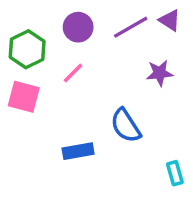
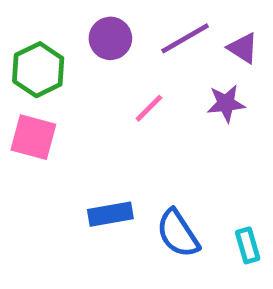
purple triangle: (170, 20) -> (243, 48), moved
pink line: (73, 73) -> (149, 108), moved
blue semicircle: (126, 126) -> (178, 233), moved

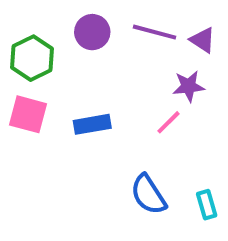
purple line: (185, 38) -> (154, 32), turned 45
pink line: (149, 108) -> (169, 122), moved
blue rectangle: (110, 214) -> (92, 124), moved

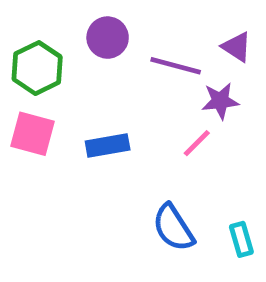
purple line: (154, 32) -> (176, 66), moved

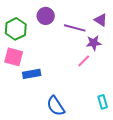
blue rectangle: (108, 146) -> (32, 74), moved
blue semicircle: (173, 228) -> (56, 106), moved

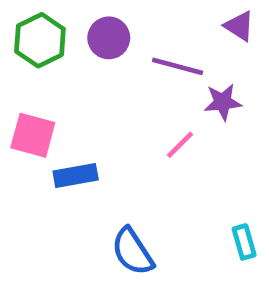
purple triangle: (101, 20) -> (239, 26), moved
green hexagon: (16, 29) -> (40, 40), moved
pink line: (84, 61) -> (180, 145), moved

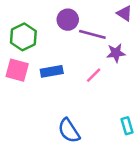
purple circle: (109, 38) -> (68, 20), moved
green hexagon: (40, 40) -> (23, 37), moved
blue rectangle: (76, 176) -> (52, 71), moved

